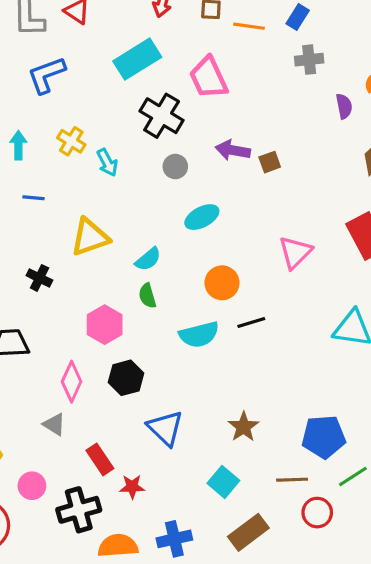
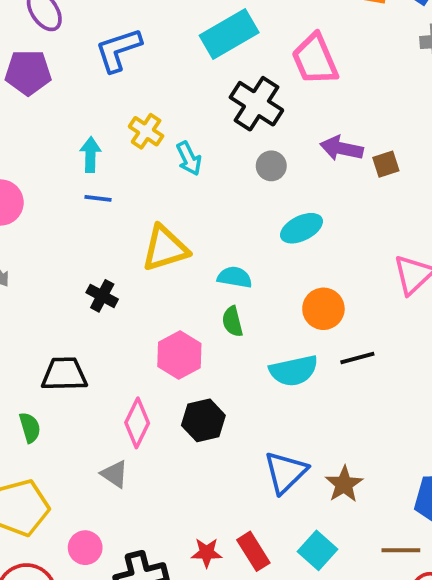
cyan arrow: (18, 145) -> (90, 155), moved
cyan semicircle: (148, 259) -> (235, 277), turned -132
blue triangle: (165, 428) -> (286, 472), moved, turned 30
red rectangle: (100, 459) -> (253, 551), moved

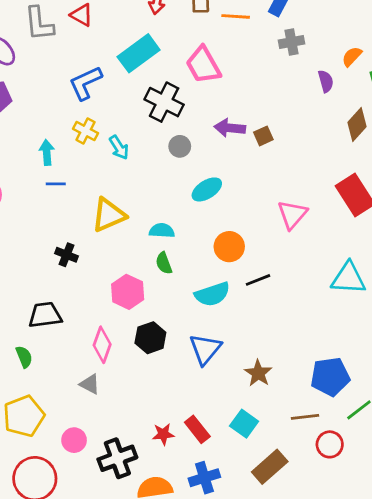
blue L-shape: (118, 50) -> (85, 83), moved
blue triangle: (286, 472) -> (205, 349), moved

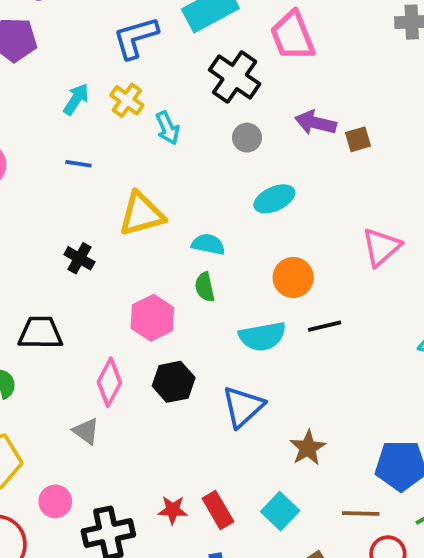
cyan arrow: (47, 153) -> (76, 99), moved, turned 30

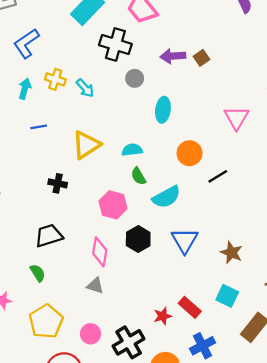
blue L-shape: (136, 38) -> (26, 43), moved
cyan ellipse: (274, 199) -> (163, 110), turned -40
cyan semicircle: (262, 336) -> (166, 197), moved

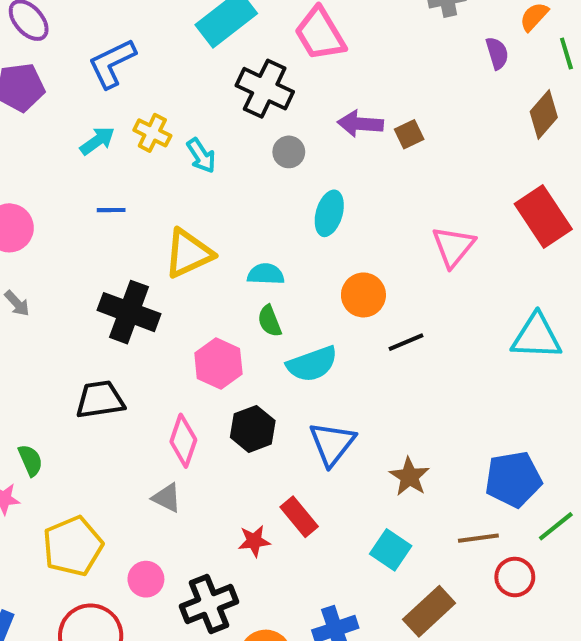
cyan arrow: (25, 89) -> (97, 141), turned 30
black cross: (58, 183) -> (129, 312), size x1.8
green semicircle: (38, 273) -> (30, 460), moved
red rectangle: (190, 307) -> (299, 517), moved
red star: (163, 316) -> (254, 541), moved

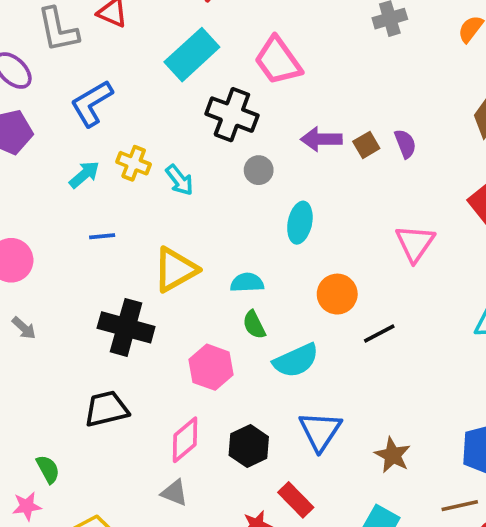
purple semicircle: (497, 53) -> (405, 144), moved
black hexagon: (253, 429) -> (249, 446), moved
pink diamond: (183, 441) -> (185, 440), turned 36

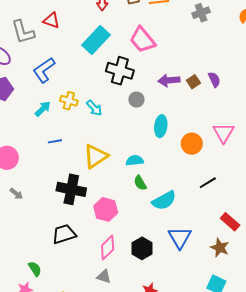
orange circle: (337, 294) -> (192, 144), moved
pink hexagon: (211, 367) -> (106, 209), moved
red rectangle: (296, 500) -> (230, 222), moved

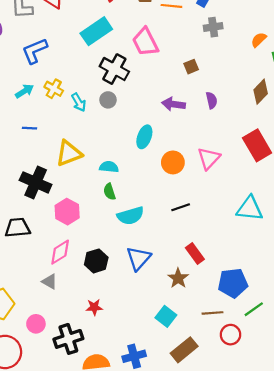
purple arrow: (169, 80) -> (174, 104), moved
brown square: (193, 82) -> (191, 67), moved
gray circle: (136, 100) -> (108, 100), moved

